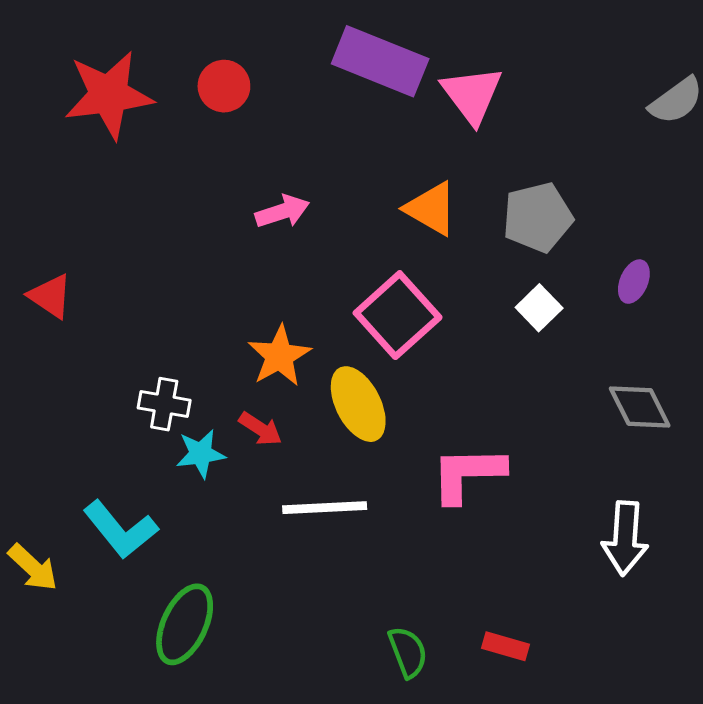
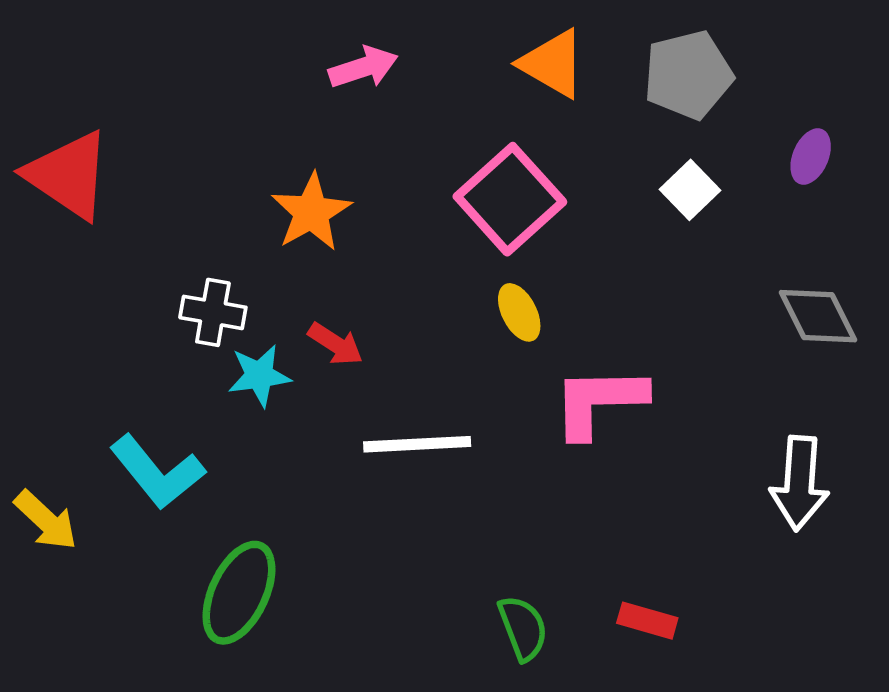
red triangle: (50, 296) -> (68, 175), size x1.6
orange star: (279, 356) -> (311, 212), moved
yellow ellipse: (358, 404) -> (519, 312), moved, size x0.6

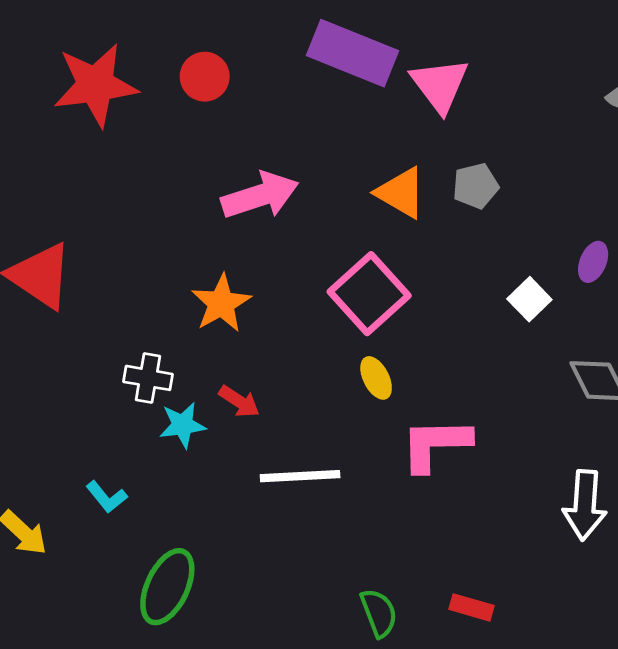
pink arrow: (363, 67) -> (260, 196), size x1.5
gray pentagon: (688, 75) -> (476, 186), moved, size x0.7
white square: (690, 190) -> (529, 299), moved
cyan L-shape: (157, 472) -> (107, 497), size x0.6

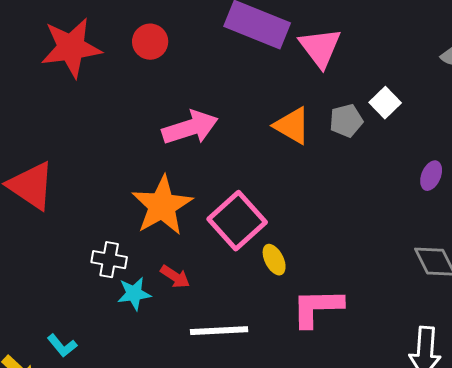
pink square: (369, 294) -> (237, 221), moved
white square: (529, 299) -> (385, 103), moved
orange star: (221, 303) -> (162, 206), size x1.4
cyan L-shape: (107, 497) -> (62, 346), moved

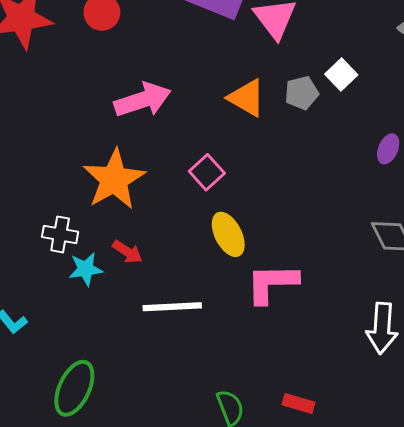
pink square: (237, 221) -> (207, 172), moved, size x0.6
yellow ellipse: (274, 260) -> (228, 234), size x1.4

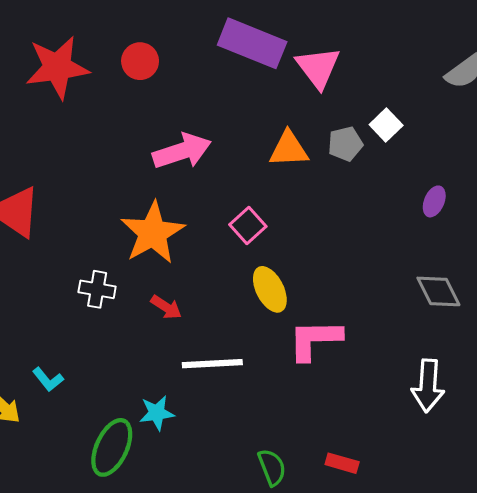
orange triangle: (247, 98) -> (289, 149), turned -33
cyan star: (86, 269) -> (157, 413), moved

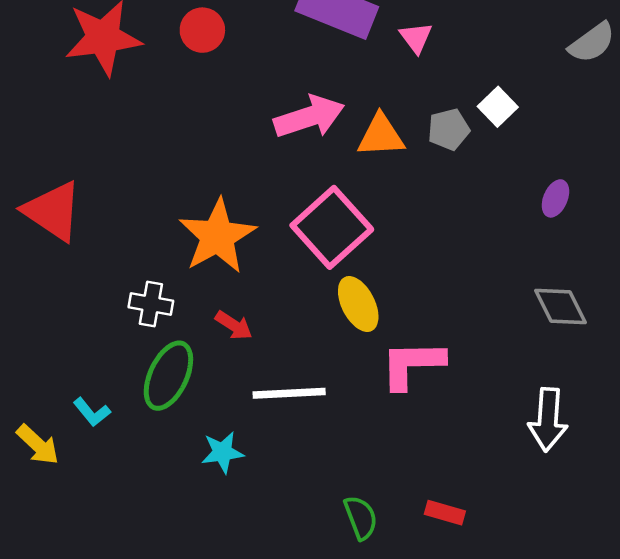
pink triangle: (318, 67) -> (416, 38), size x0.6
pink arrow: (182, 151) -> (309, 117), moved
pink square: (248, 225) -> (332, 227), size x1.8
green ellipse: (112, 447) -> (168, 376), moved

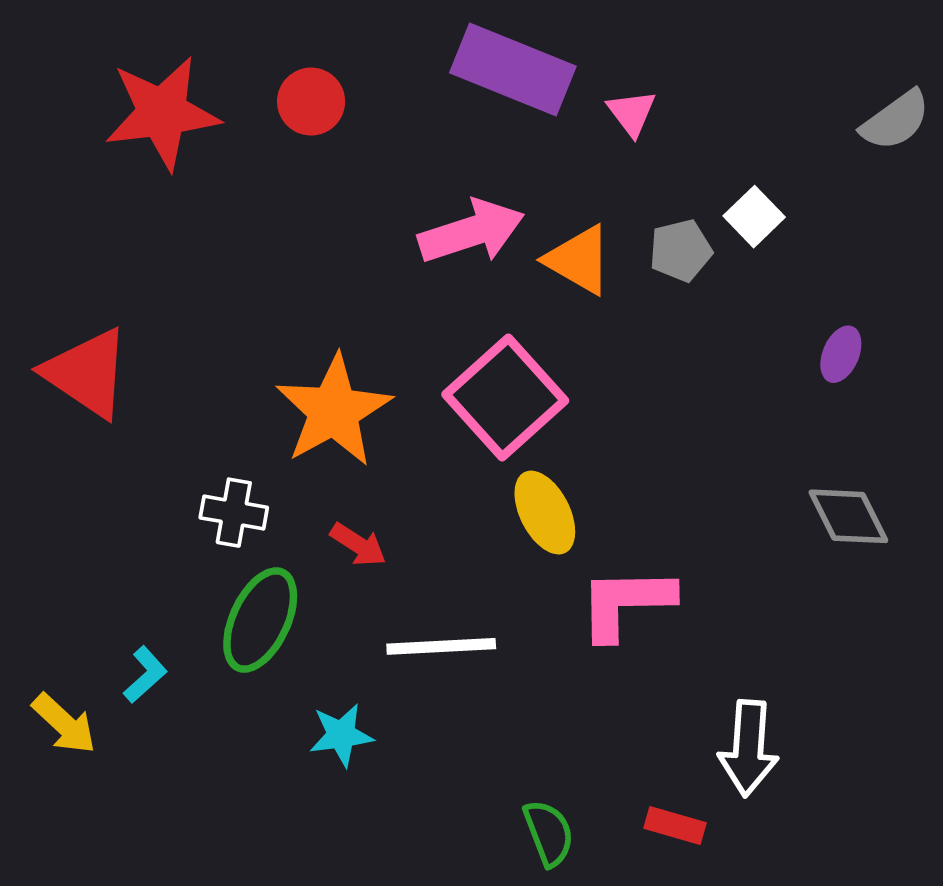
orange triangle: (381, 136) -> (579, 260), turned 33
cyan L-shape: (92, 412) -> (145, 675), turned -93
white arrow: (548, 420) -> (748, 748), moved

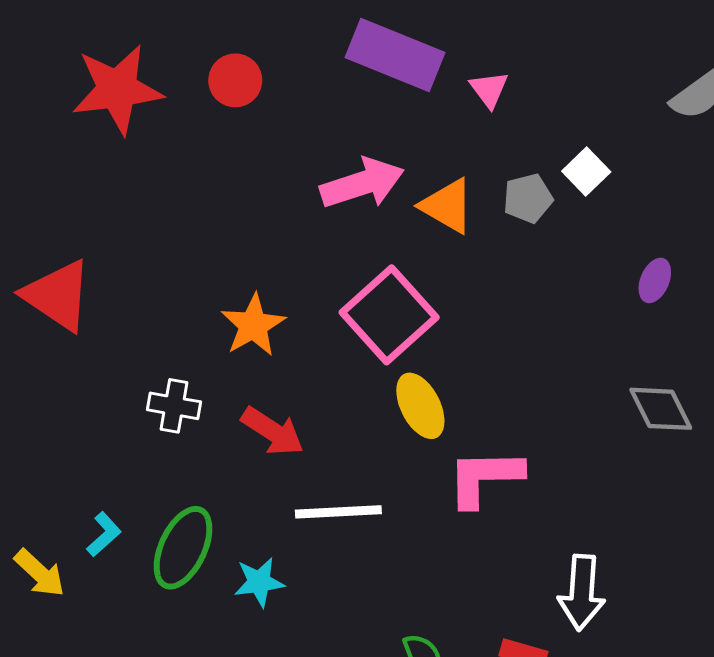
orange star: (334, 411) -> (253, 325), size x0.7
red arrow: (358, 545) -> (273, 431), size x1.4
green ellipse: (260, 620) -> (183, 548), moved

